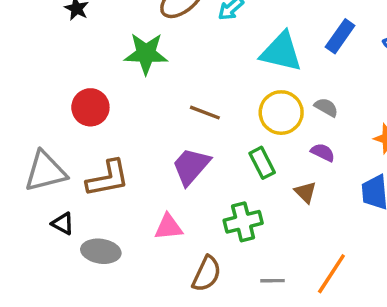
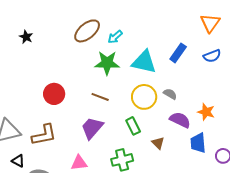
green star: (146, 54) -> (107, 63), moved
red circle: (90, 107) -> (54, 94), moved
purple semicircle: (323, 152) -> (180, 120), moved, size x1.5

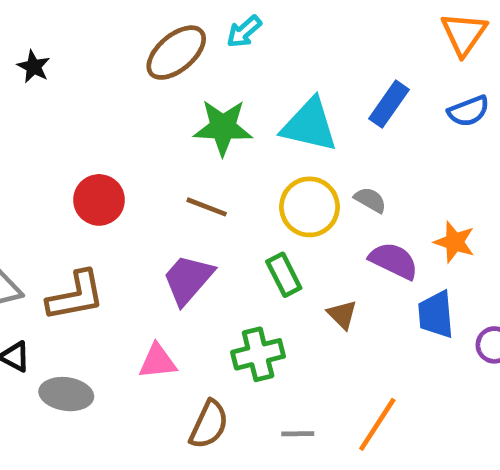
cyan arrow: (115, 37) -> (244, 32), moved

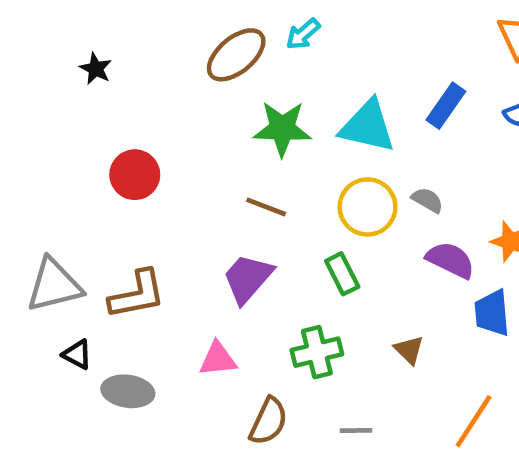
red circle: (99, 200) -> (135, 175), moved
brown triangle: (342, 315) -> (409, 350), moved
orange line: (377, 424) -> (474, 421), moved

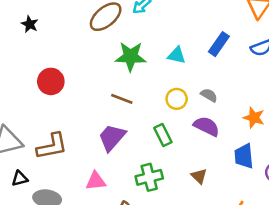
cyan triangle: (368, 126) -> (177, 55), size x0.6
yellow circle: (368, 207) -> (177, 99), size x0.7
purple semicircle: (451, 260) -> (206, 126), moved
black triangle: (77, 354) -> (20, 179), turned -42

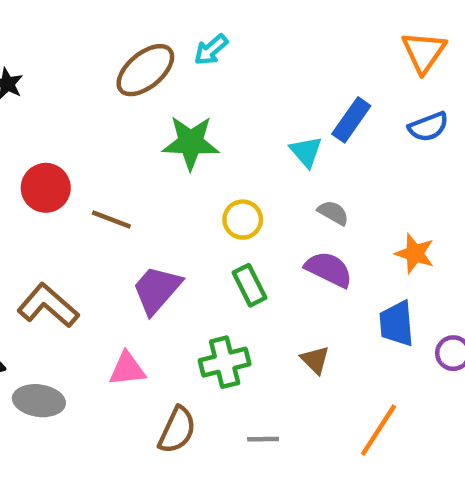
cyan triangle: (177, 55) -> (306, 152), moved, turned 36
brown line: (122, 99) -> (111, 220), moved
yellow circle: (177, 99) -> (243, 220), moved
brown L-shape: (52, 146) -> (48, 306), turned -128

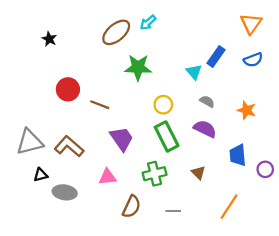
orange star: (415, 253) -> (247, 110), moved
green rectangle: (249, 285) -> (167, 136), size x1.5
purple trapezoid: (157, 290) -> (122, 139), turned 104

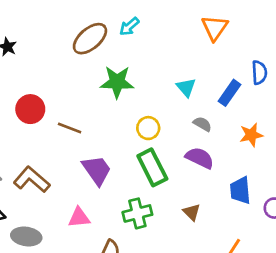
orange triangle: (251, 24) -> (215, 28), moved
blue rectangle: (216, 56) -> (230, 93), moved
blue semicircle: (253, 60) -> (259, 73), turned -72
orange star: (247, 110) -> (251, 135), turned -30

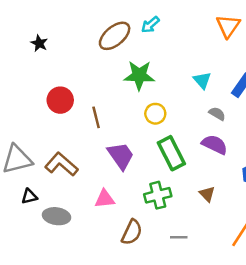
brown line: (70, 128) -> (96, 117), turned 55
yellow circle: (148, 128) -> (155, 114), moved

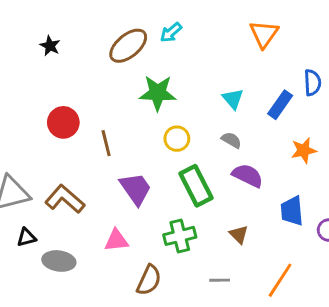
black star: (39, 43) -> (50, 46), moved
gray semicircle: (217, 114) -> (231, 140), moved
gray line: (179, 237) -> (220, 280), moved

